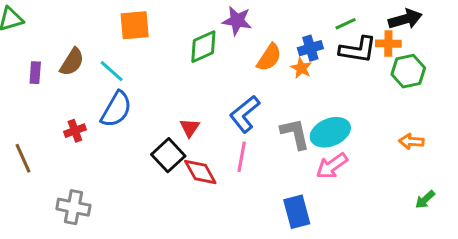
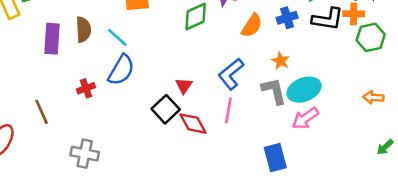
brown semicircle: (72, 62) -> (83, 30), turned -35
orange star: (301, 68) -> (281, 61), moved
purple rectangle: (35, 73) -> (52, 39), size x1.6

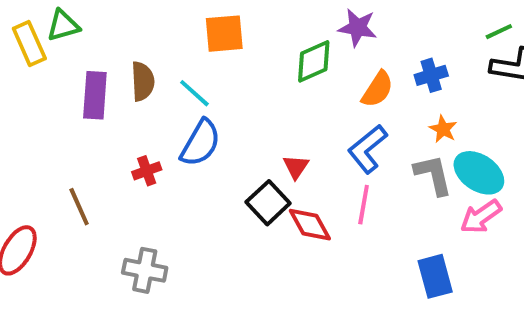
blue cross: (287, 18) -> (431, 75), moved
orange semicircle: (252, 26) -> (377, 89), moved
cyan ellipse: (304, 90) -> (479, 173), turned 56

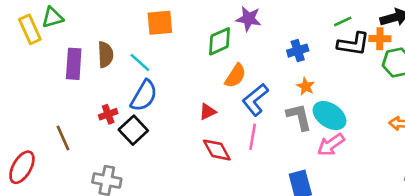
orange semicircle: (377, 89) -> (235, 76), moved
red triangle: (296, 167) -> (208, 112), turned 30
black square: (268, 203) -> (133, 130), moved

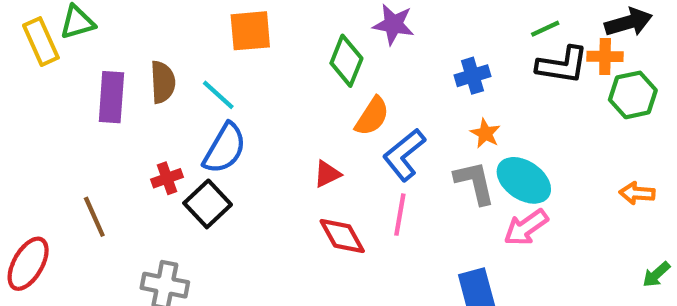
green diamond: (219, 41) -> (346, 61), turned -44

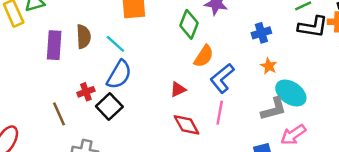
gray L-shape: (475, 183) -> (274, 109), moved, turned 88
brown line: (94, 217) -> (59, 114), moved
pink arrow: (526, 227) -> (293, 135), moved

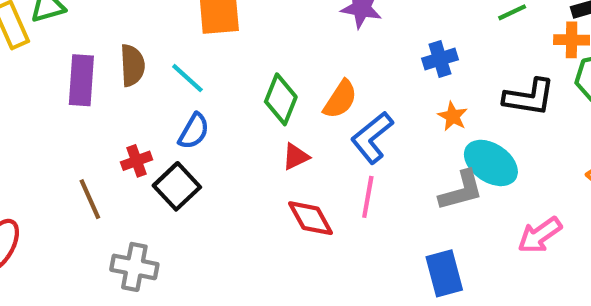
green diamond: (189, 24) -> (281, 99), moved
black L-shape: (313, 27) -> (529, 97), moved
blue semicircle: (119, 75) -> (194, 131), size x0.7
pink arrow: (293, 135) -> (540, 235), moved

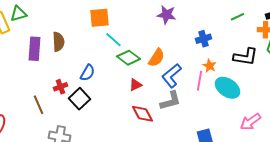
cyan line: (187, 78) -> (114, 40), moved
green diamond: (281, 99) -> (128, 58), turned -75
gray L-shape: (461, 191) -> (170, 101), moved
pink line: (368, 197) -> (200, 81), moved

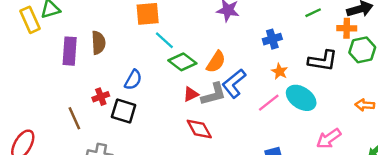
pink line: (200, 81) -> (269, 103), moved, turned 42
black square: (80, 99) -> (124, 111), turned -30
gray L-shape: (170, 101) -> (214, 94), moved

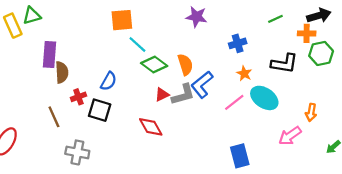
brown semicircle: (98, 43) -> (62, 72), moved
orange semicircle: (216, 62) -> (185, 65), turned -50
orange arrow: (365, 105) -> (311, 112), moved, turned -84
red diamond: (199, 129) -> (151, 127), moved

